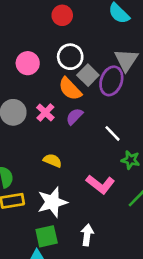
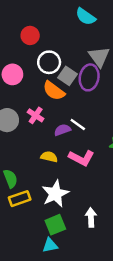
red circle: (62, 15) -> (30, 35), moved
purple semicircle: (74, 116) -> (62, 130), moved, turned 35
white line: (112, 133) -> (78, 125), moved
pink L-shape: (100, 184) -> (81, 158), moved

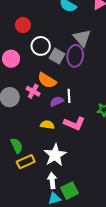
orange semicircle: (54, 91) -> (47, 80), moved
white line: (78, 125) -> (69, 96), turned 56
white arrow: (91, 217) -> (52, 181), moved
green square: (55, 225) -> (70, 191), moved

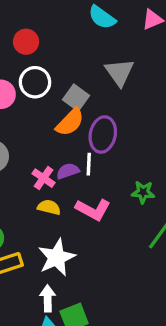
white circle: (41, 46) -> (35, 82), moved
purple ellipse: (75, 56) -> (103, 134), moved
orange semicircle: (47, 80) -> (70, 122), moved, turned -84
pink cross: (33, 91) -> (44, 178), moved

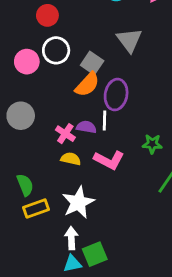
purple semicircle: (68, 171) -> (86, 127), turned 30

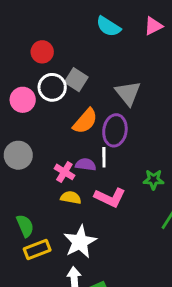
gray triangle: (129, 40) -> (128, 93), moved
gray square: (92, 63) -> (76, 80), moved

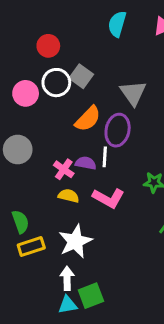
cyan semicircle: (108, 26) -> (117, 24), turned 70

